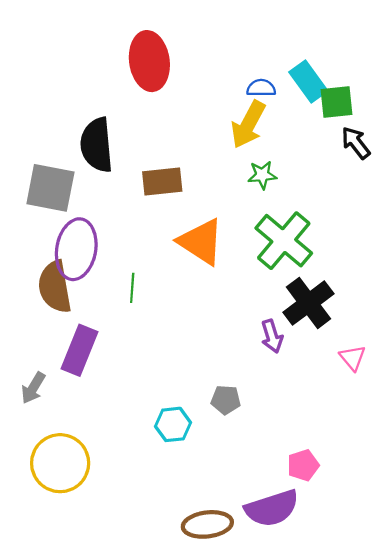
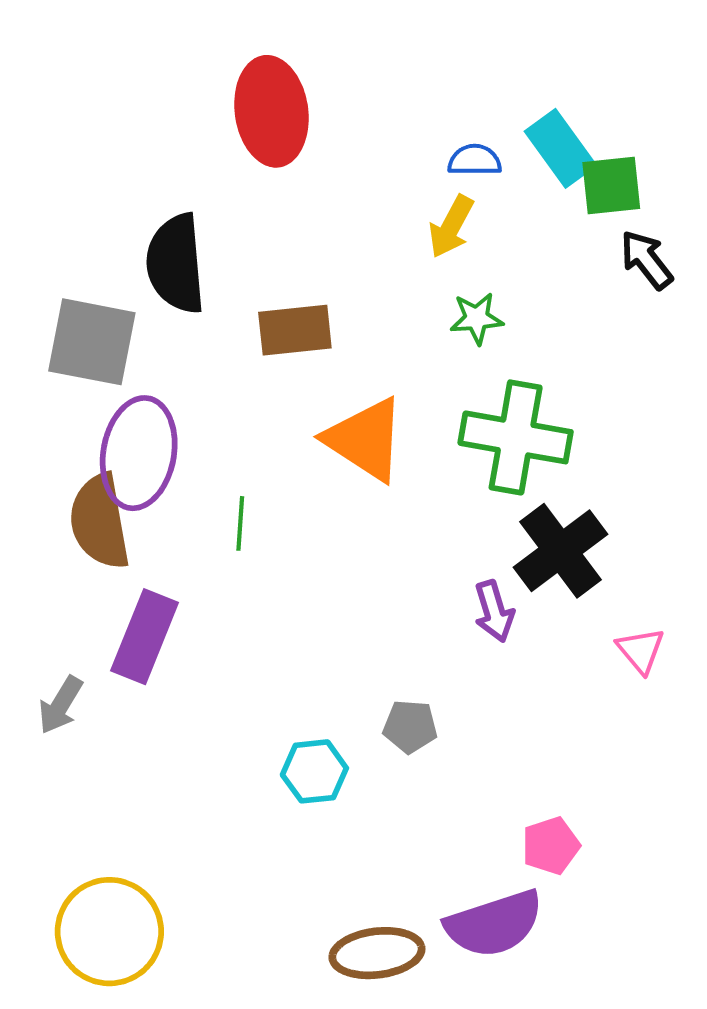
yellow arrow: (248, 124) -> (451, 227), size x0.7
green cross: (284, 241) -> (516, 437), turned -30
yellow circle: (60, 463) -> (109, 932), moved

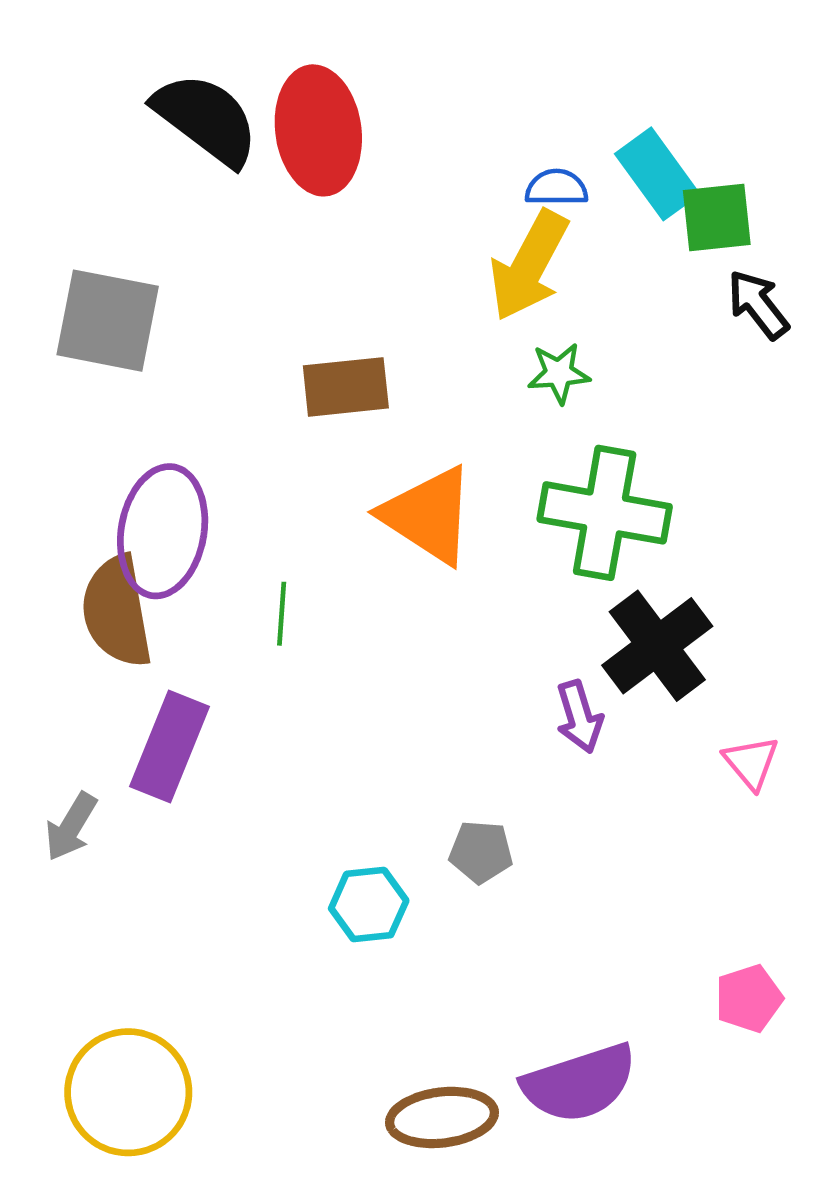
yellow arrow: (451, 227) -> (529, 266), size x1.5
black semicircle: (176, 264) -> (206, 119), moved, turned 132
gray square: (92, 342) -> (108, 321), moved
pink pentagon: (551, 846) -> (749, 998), moved

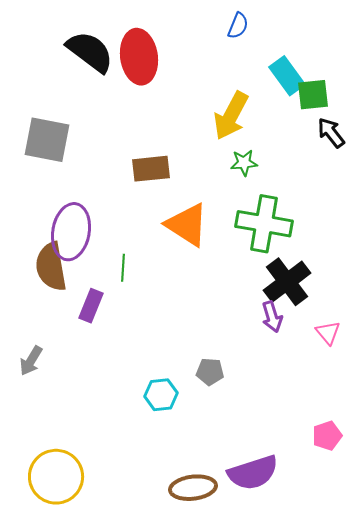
blue semicircle: (556, 188) -> (238, 26), moved, turned 112
purple arrow: (579, 717) -> (272, 317), moved
purple rectangle: (169, 746) -> (91, 306), moved, size x0.7

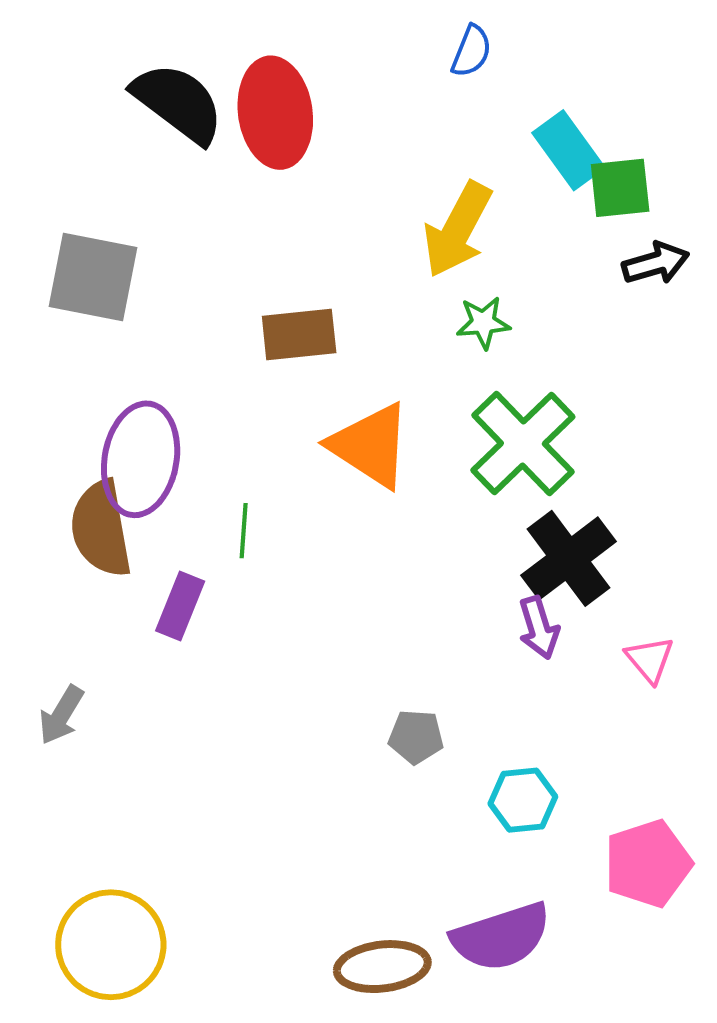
black arrow: (331, 133) -> (656, 263), turned 112
green cross: (264, 224) -> (523, 444), turned 36
cyan hexagon: (161, 395) -> (523, 800), moved
pink pentagon: (327, 436) -> (648, 864), size x1.5

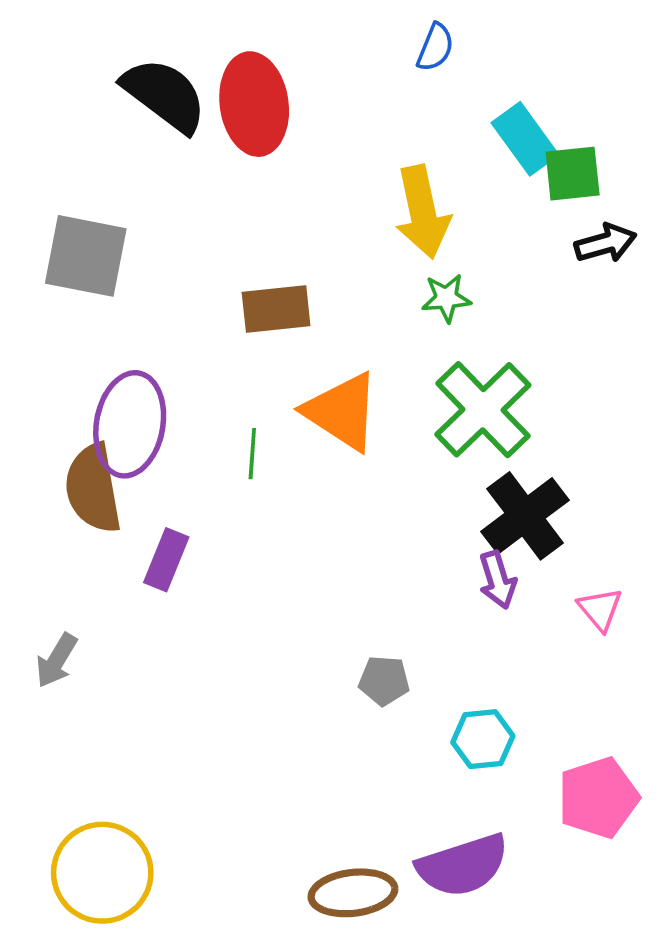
yellow arrow: (458, 230) -> (423, 212), turned -40
green line: (244, 531) -> (252, 454), moved

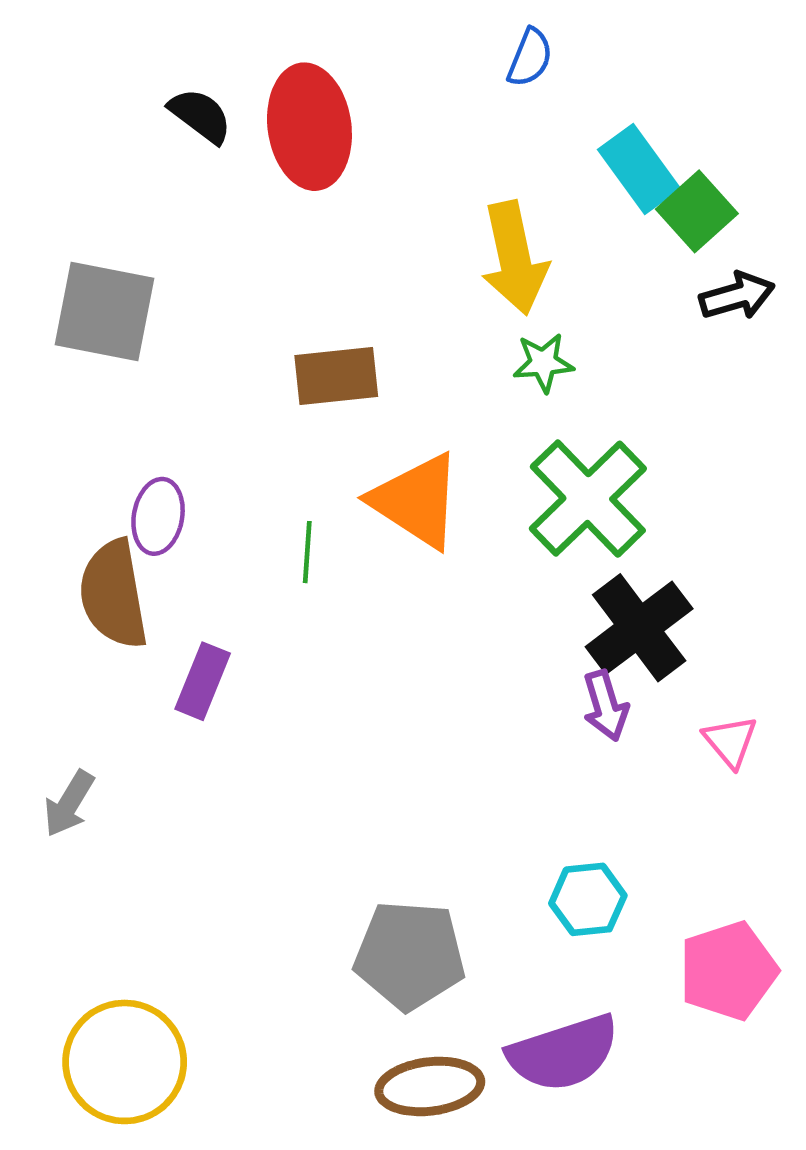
black semicircle: (164, 95) -> (200, 116), size x0.6
green square: (573, 174) -> (697, 211), turned -36
purple ellipse: (130, 424) -> (158, 516), size x0.6
gray pentagon: (384, 681) -> (410, 955), moved, size x1.8

